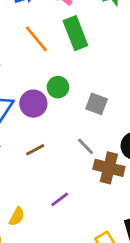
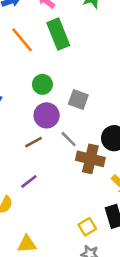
purple circle: (33, 104) -> (47, 115), moved
brown line: (35, 150) -> (34, 142), moved
purple line: (60, 199) -> (29, 181), moved

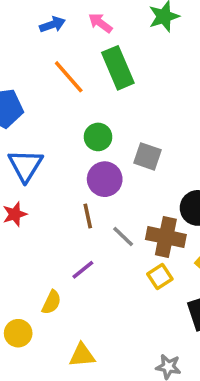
gray line: (69, 139) -> (123, 237), moved
brown line: (34, 142) -> (88, 216), turned -72
yellow square: (87, 227) -> (160, 277), moved

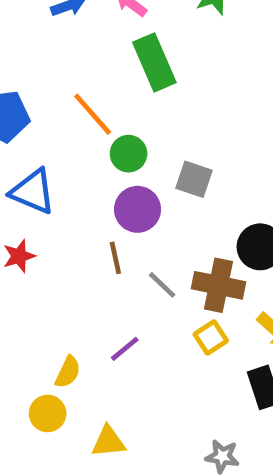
orange line: (69, 77) -> (93, 114), moved
blue triangle: (25, 165) -> (33, 192), turned -39
purple line: (83, 270) -> (125, 349), moved
yellow circle: (18, 333) -> (48, 413), moved

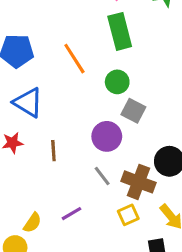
green circle: (129, 154) -> (117, 82), moved
purple circle: (138, 209) -> (107, 136), moved
brown line: (115, 258) -> (53, 151), moved

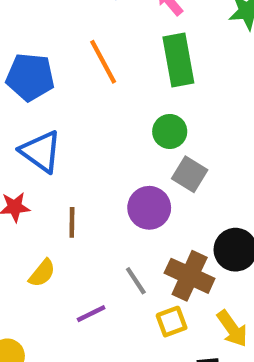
orange line: (74, 59) -> (103, 62), moved
gray line: (102, 176) -> (136, 281), moved
yellow semicircle: (32, 223) -> (42, 273), moved

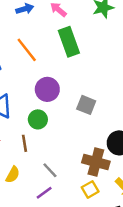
green circle: (170, 131) -> (38, 119), moved
purple circle: (149, 208) -> (47, 89), moved
gray line: (136, 281) -> (50, 170), moved

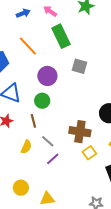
gray square: (86, 105) -> (80, 66), moved
brown cross: (96, 162) -> (80, 132), moved
gray line: (50, 170) -> (48, 141), moved

